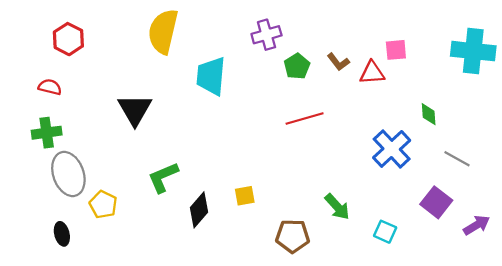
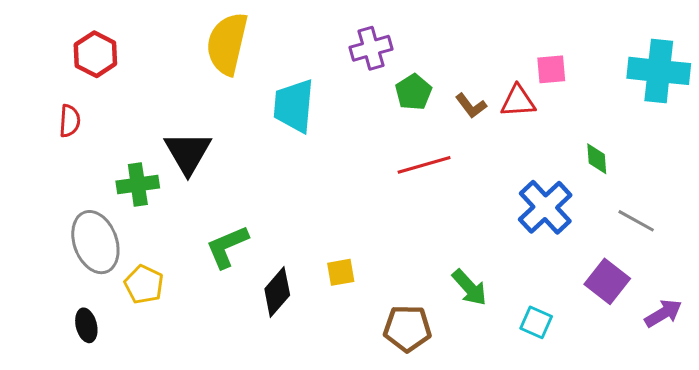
brown L-shape: (338, 62) -> (471, 106), moved
red semicircle: (50, 87) -> (70, 121), turned 80
green cross: (47, 133) -> (138, 185), moved

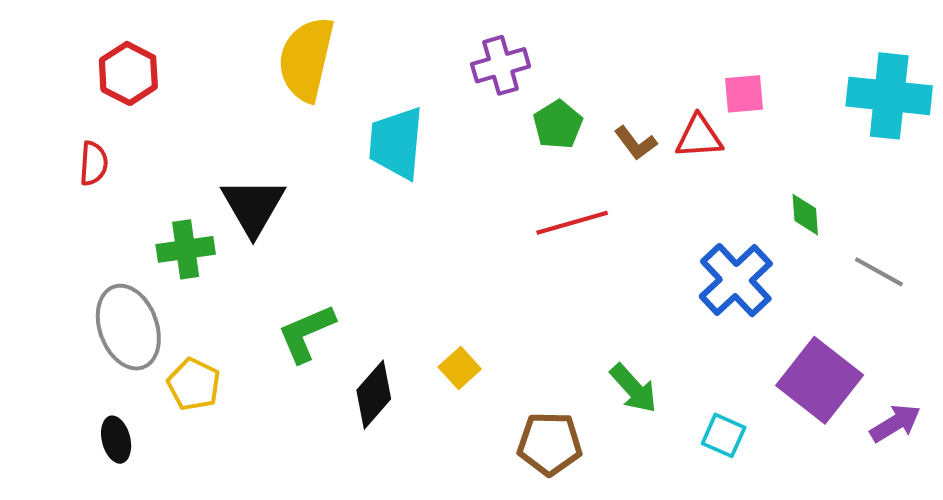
gray line: (636, 221) -> (879, 272), moved
yellow square: (341, 272) -> (460, 368), turned -32
purple square: (607, 281) -> (820, 380), size x1.4

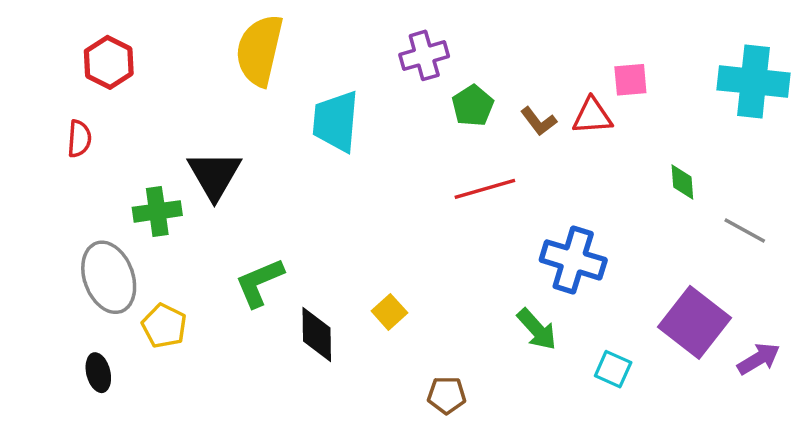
blue cross: (736, 280) -> (573, 260), moved, turned -30
black diamond: (374, 395) -> (317, 335), turned -42
brown pentagon: (550, 444) -> (447, 395), moved, size x0.7

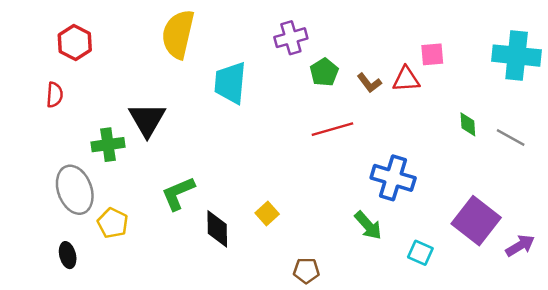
gray line: (745, 231) -> (511, 137), moved

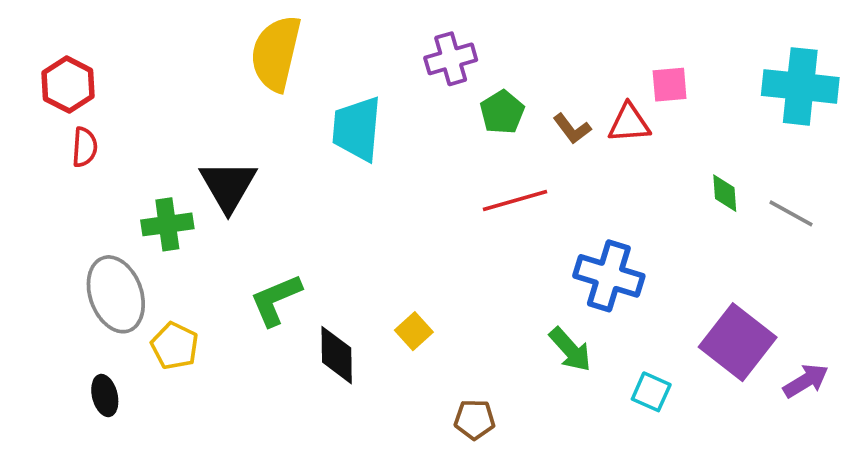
red hexagon: (75, 42) -> (68, 85), moved

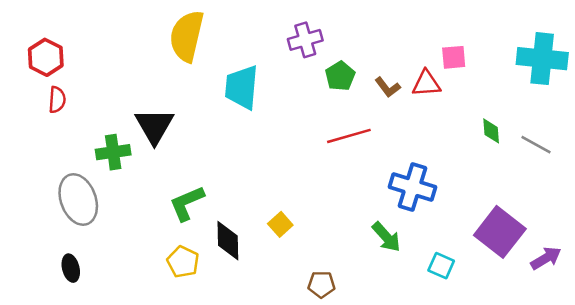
yellow pentagon: (175, 346) -> (183, 262), moved

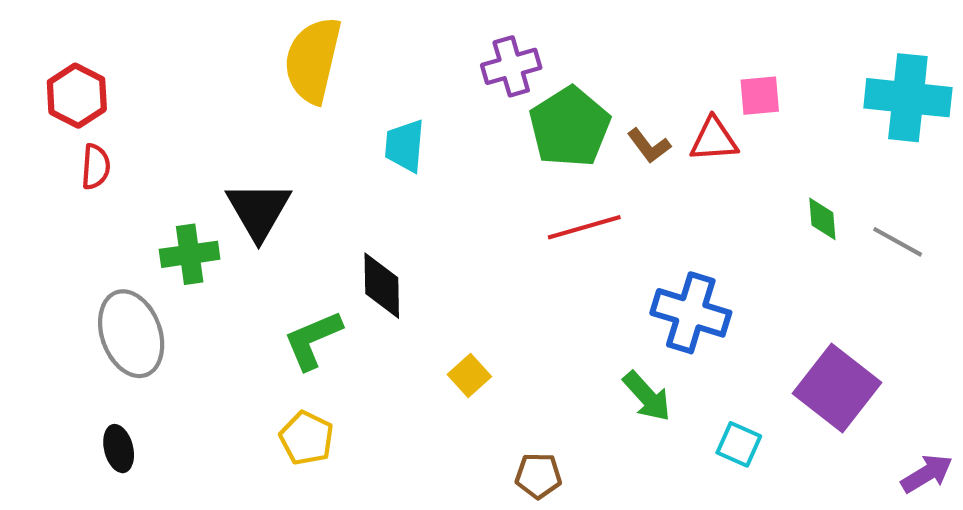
green pentagon: (340, 76) -> (570, 127), size x1.6
cyan trapezoid: (242, 87) -> (405, 146), size x0.7
black diamond: (228, 241) -> (382, 286), moved
purple arrow: (546, 258) -> (927, 474), moved

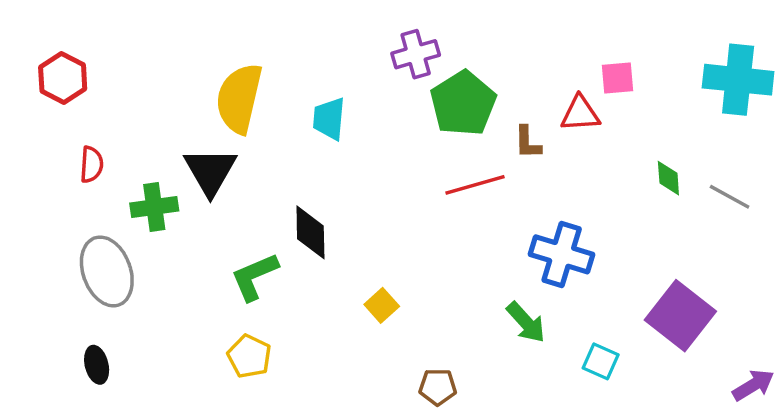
yellow semicircle: (313, 60) -> (239, 98), moved
brown L-shape: (649, 146) -> (528, 142), moved, turned 36
red semicircle: (96, 167) -> (92, 165), moved

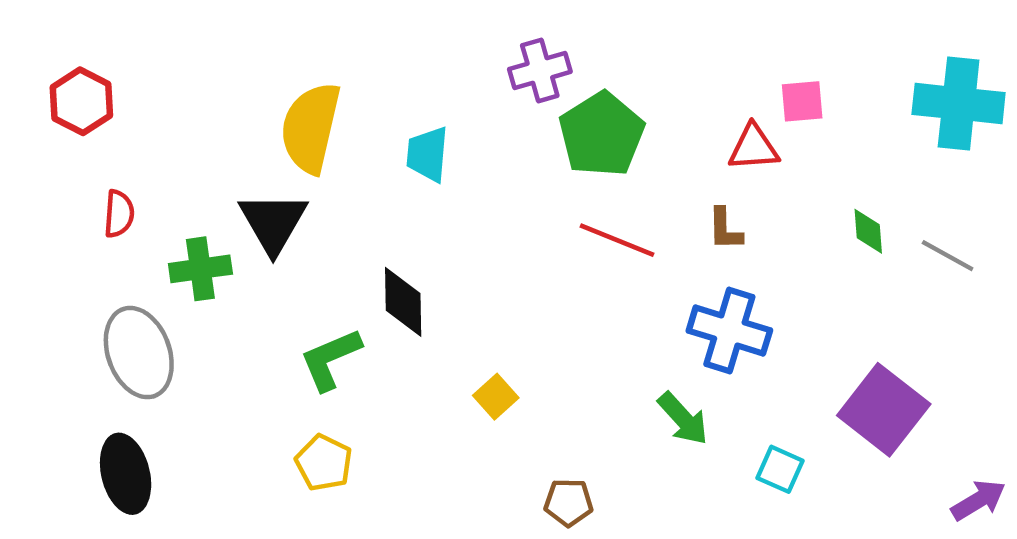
brown L-shape: (528, 142) -> (725, 229), moved
red line: (475, 185) -> (617, 240), turned 38
black ellipse: (97, 365) -> (126, 474), size x1.6

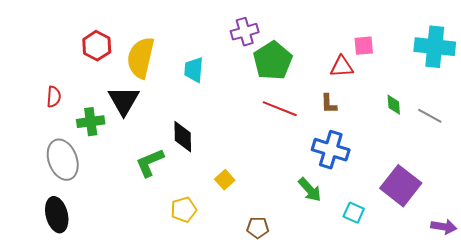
red hexagon: (81, 101) -> (97, 46), moved
yellow pentagon: (324, 463) -> (184, 210), moved, turned 30
purple arrow: (978, 500) -> (444, 227), turned 40

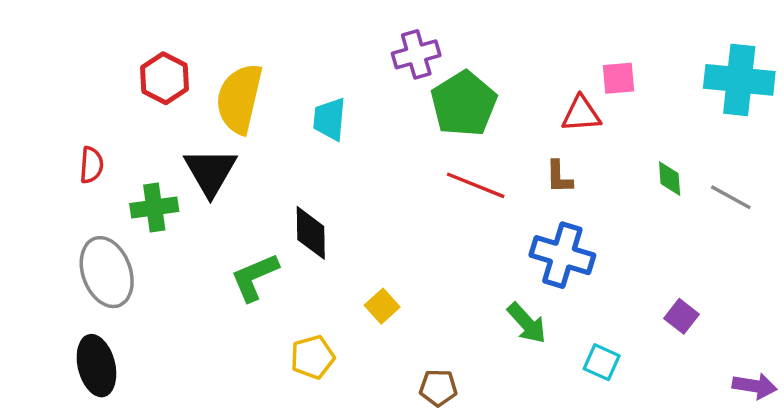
purple square: (401, 186) -> (681, 316), size x0.5

